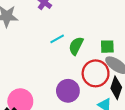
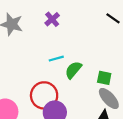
red circle: (96, 73) -> (44, 95), moved

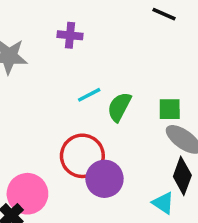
purple cross: (52, 19) -> (70, 35), turned -32

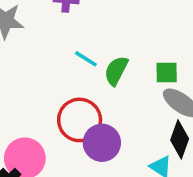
cyan line: (89, 95) -> (86, 59), turned 60

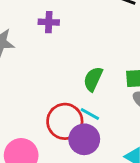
cyan line: (86, 59) -> (90, 114), moved

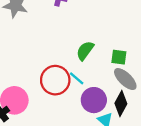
purple circle: (84, 139) -> (94, 100), moved

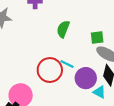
green semicircle: (85, 51) -> (63, 29), moved

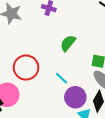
red circle: (50, 70) -> (26, 68), moved

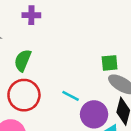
green semicircle: (68, 43) -> (23, 60), moved

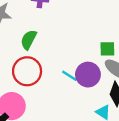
purple circle: (94, 114) -> (88, 75), moved

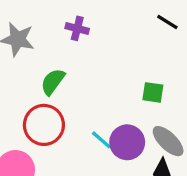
green square: (107, 49) -> (153, 92), moved

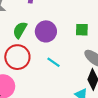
purple circle: (127, 142) -> (46, 31), moved

